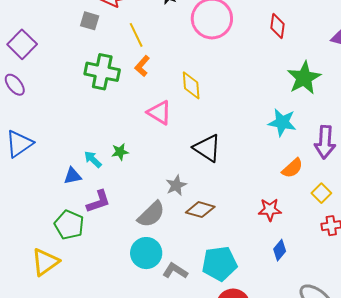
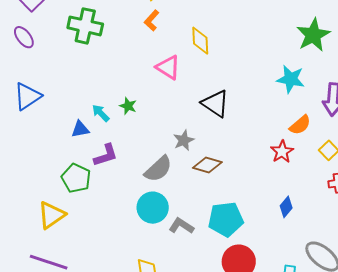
green cross: (102, 72) -> (85, 26), moved
green star: (120, 152) -> (128, 106), turned 30
red star: (270, 210) -> (282, 152), moved, turned -30

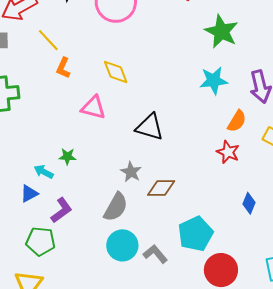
gray L-shape: (181, 226) -> (155, 254), turned 35

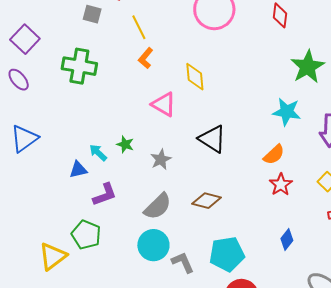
orange semicircle: (237, 121) -> (274, 155), moved
gray star: (131, 172) -> (161, 159), moved
green pentagon: (40, 241) -> (86, 235), moved

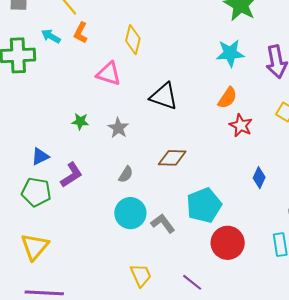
yellow diamond: (195, 77) -> (133, 40), turned 32
cyan arrow: (98, 153) -> (51, 36), moved
gray semicircle: (158, 206) -> (126, 174), size x0.6
green pentagon: (86, 235) -> (36, 192), moved

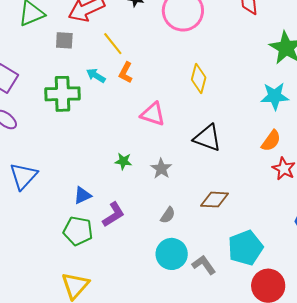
yellow diamond: (133, 40) -> (199, 78), moved

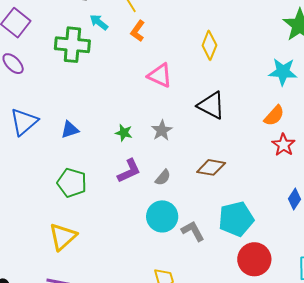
cyan arrow: (96, 76) -> (99, 22), moved
green star: (123, 161) -> (124, 133), moved
blue triangle: (82, 195) -> (70, 130), moved
purple L-shape: (113, 214) -> (129, 171), moved

